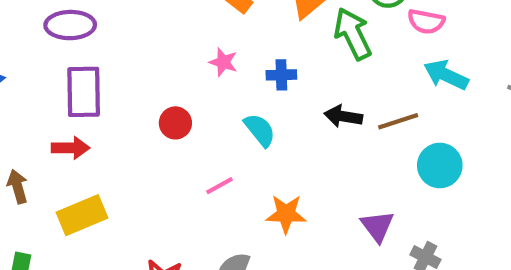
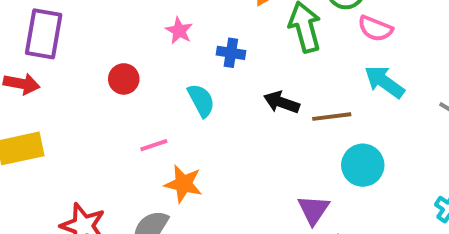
orange star: (286, 214) -> (183, 184), moved
purple triangle: (377, 226) -> (313, 210), moved

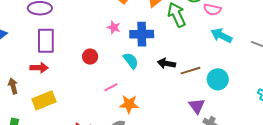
blue cross: (231, 53) -> (142, 34), size x1.6
black arrow: (281, 102) -> (166, 63), moved
brown line: (332, 117) -> (190, 71), moved

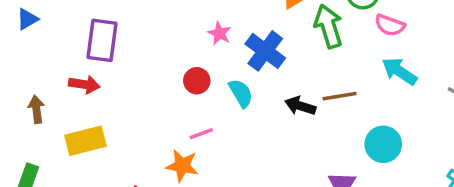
blue cross: (142, 34) -> (265, 51), turned 30
red circle: (90, 57) -> (197, 81), moved
brown line: (190, 71) -> (340, 96), moved
orange star: (129, 104) -> (182, 166), moved

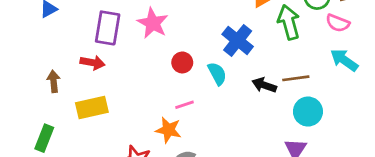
pink star: (219, 33) -> (153, 23), moved, size x1.6
cyan circle: (383, 144) -> (308, 112), moved

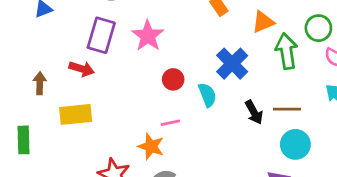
black arrow: (264, 85) -> (254, 112), turned -145
green rectangle: (44, 138) -> (24, 140), turned -30

